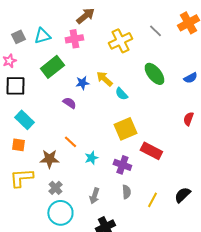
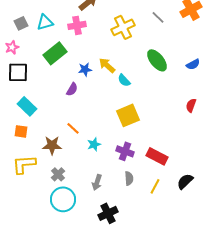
purple semicircle: (69, 103) -> (72, 89), turned 88
red rectangle: (151, 151) -> (157, 156), moved

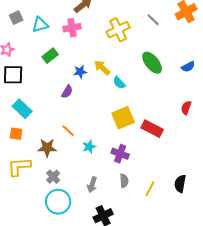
gray square: (21, 23) -> (16, 18), moved
green rectangle: (55, 53) -> (50, 56), size x0.7
red rectangle: (157, 156) -> (152, 129), moved
black semicircle: (185, 181) -> (180, 184), turned -36

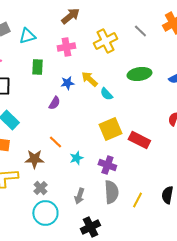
pink cross: (72, 28) -> (66, 47), moved
green rectangle: (50, 56) -> (37, 67), turned -49
green ellipse: (152, 63) -> (139, 74), turned -60
gray semicircle: (124, 181) -> (111, 192), size x1.6

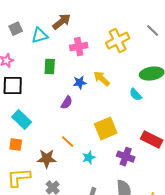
brown arrow: (70, 16) -> (62, 22), moved
cyan semicircle: (106, 94) -> (136, 95), moved
yellow square: (110, 129) -> (106, 129), moved
purple cross: (107, 165) -> (126, 157), moved

